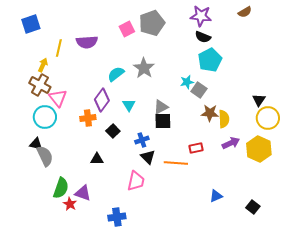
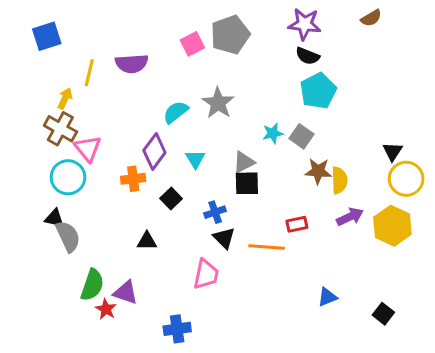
cyan star: (187, 82) -> (273, 133), moved

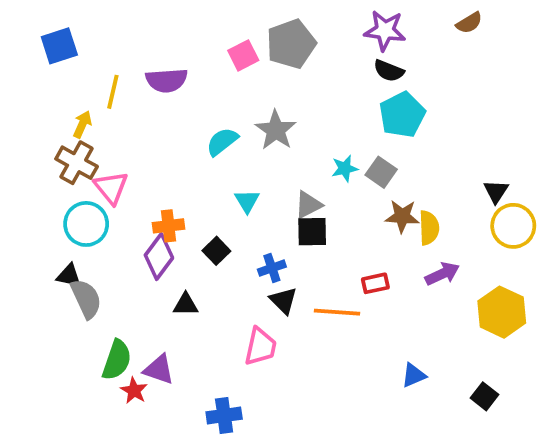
purple diamond: (154, 151) -> (159, 257), moved
yellow hexagon: (392, 226) -> (502, 312), moved

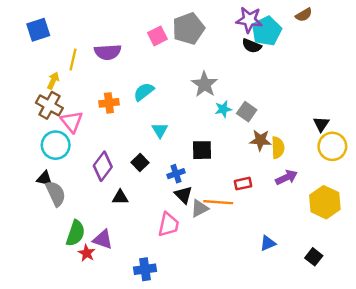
cyan pentagon: (402, 115) -> (267, 31), moved
gray star: (276, 130) -> (205, 84), moved
gray triangle: (308, 205) -> (200, 208), moved
orange cross: (168, 226) -> (109, 103), moved

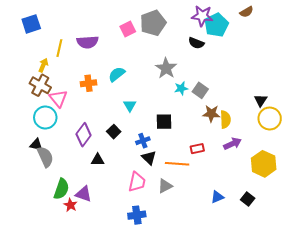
black semicircle: (252, 46) -> (196, 43), moved
gray triangle: (200, 208) -> (165, 186), moved
black square: (314, 257) -> (248, 199), moved
blue cross: (145, 269) -> (137, 215), moved

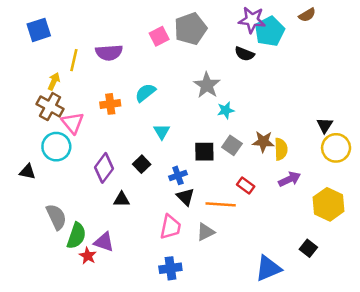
gray square: (200, 90) -> (232, 145), moved
black triangle: (36, 145) -> (27, 172), moved
red rectangle: (197, 149) -> (246, 186), turned 48
gray semicircle: (45, 157) -> (56, 217), moved
blue triangle: (217, 197) -> (268, 268), moved, size x1.6

